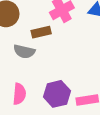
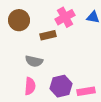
gray semicircle: (24, 51) -> (34, 61), moved

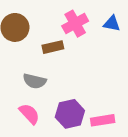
pink semicircle: (30, 86) -> (29, 114), turned -48

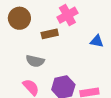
blue triangle: (112, 24) -> (97, 41), moved

